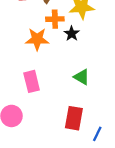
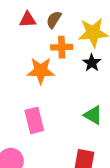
black star: (72, 34) -> (92, 63), moved

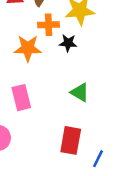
black star: (92, 63) -> (68, 43), moved, turned -30

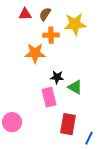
black star: (68, 43) -> (57, 77), moved
pink rectangle: (21, 98) -> (49, 97), moved

